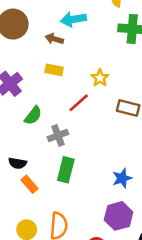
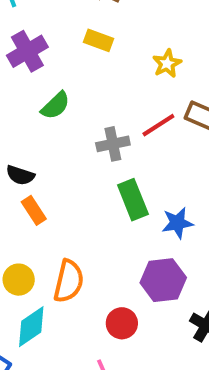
red line: (79, 103) -> (158, 125), moved
gray cross: (58, 135) -> (113, 144), moved
green rectangle: (66, 170) -> (133, 200), moved, turned -45

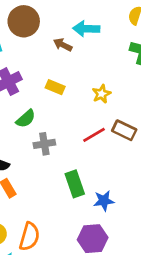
yellow rectangle: (98, 40) -> (55, 87), moved
gray cross: (113, 144) -> (44, 144), moved

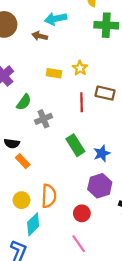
yellow rectangle: (55, 87) -> (54, 73), moved
red line: (94, 135) -> (82, 102), turned -48

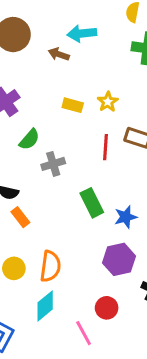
red circle: (82, 213) -> (107, 308), moved
cyan diamond: (33, 224) -> (45, 306), moved

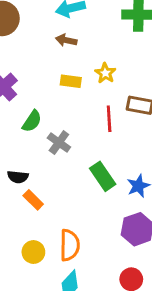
brown arrow: (59, 54) -> (66, 40), moved
gray cross: (53, 164) -> (59, 143), turned -30

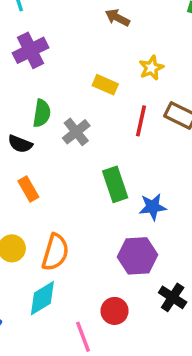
yellow rectangle: (71, 81) -> (105, 85), moved
green semicircle: (32, 121) -> (42, 113), moved, turned -40
black semicircle: (18, 177) -> (20, 144), moved

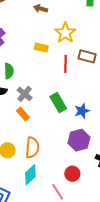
yellow star: (151, 68) -> (65, 33), size x1.5
gray cross: (76, 132) -> (25, 94), moved
orange rectangle: (28, 189) -> (23, 114), moved

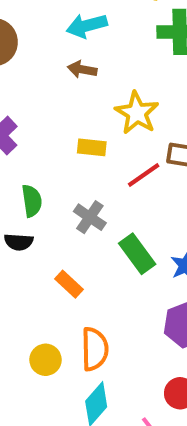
red line: (65, 64) -> (144, 175), turned 60
gray cross: (25, 94) -> (90, 217), moved

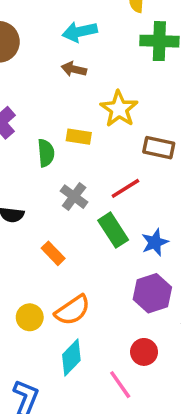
red line: (144, 175) -> (125, 188), moved
green semicircle: (32, 201) -> (46, 153), moved
orange semicircle: (95, 349) -> (72, 310), turned 54

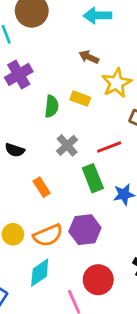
brown arrow: (74, 69) -> (89, 57), moved
purple hexagon: (152, 293) -> (85, 230), moved
red circle: (144, 352) -> (98, 280), size x1.4

